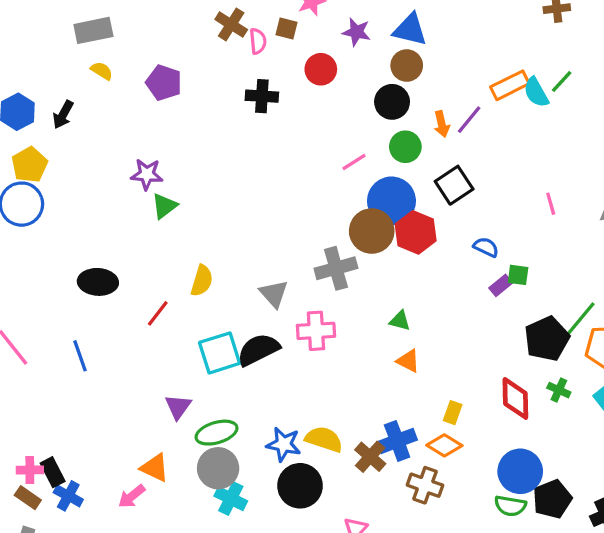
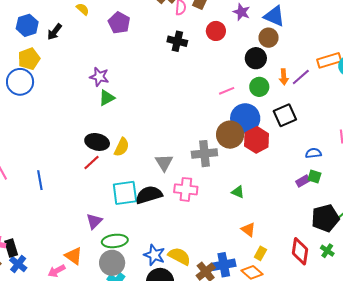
blue semicircle: (486, 247) -> (313, 153), moved, turned -42
black ellipse: (98, 282) -> (97, 142), moved
orange triangle: (408, 361) -> (248, 230), moved

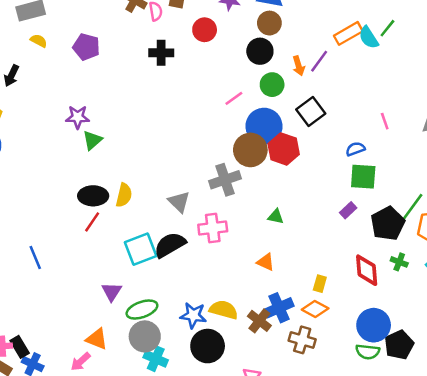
green square: (314, 176) -> (363, 177), size x1.6
purple rectangle: (303, 181) -> (348, 210), moved
orange triangle: (248, 230) -> (266, 262), moved

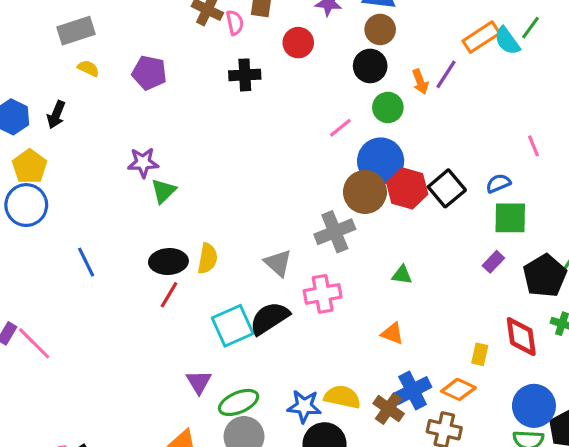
black square: (311, 112) -> (447, 188), moved
blue line: (35, 257) -> (86, 262), moved
yellow rectangle: (320, 284) -> (480, 354), moved

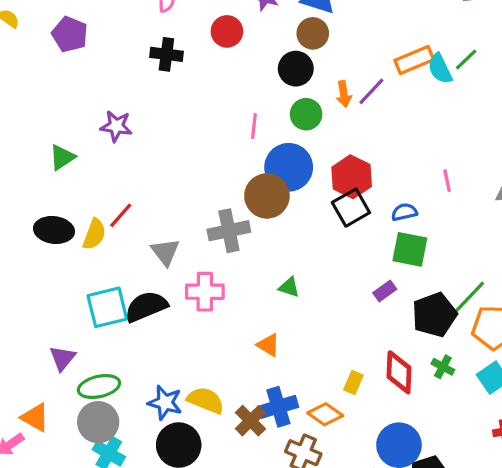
pink line: (340, 128) -> (254, 126), turned -55
purple star: (143, 163) -> (116, 126), moved
red hexagon: (407, 188) -> (352, 177), moved
red line: (169, 295) -> (121, 215), moved

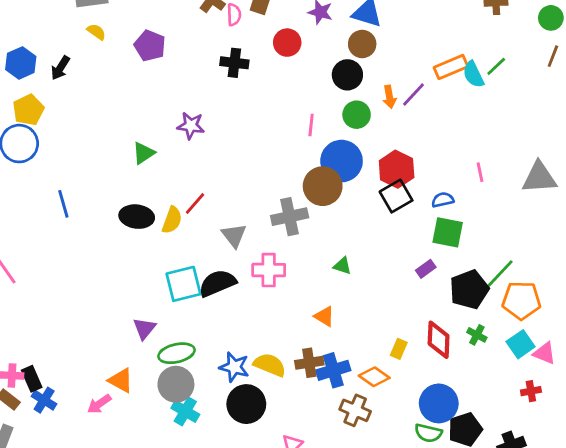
brown cross: (251, 421) -> (309, 363), moved, turned 36

